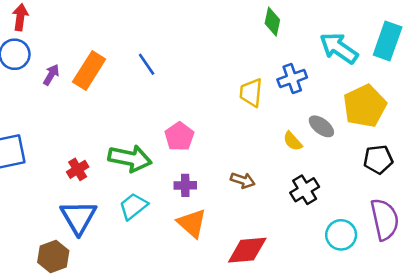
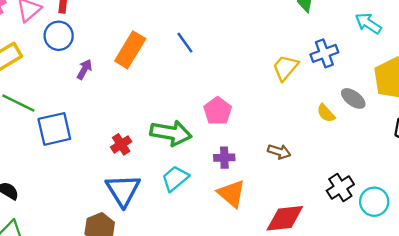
cyan arrow: (339, 48) -> (368, 23), size x0.7
purple arrow: (51, 75) -> (84, 69), moved
yellow trapezoid: (251, 93) -> (285, 68), turned 36
black cross: (305, 190) -> (340, 187), moved

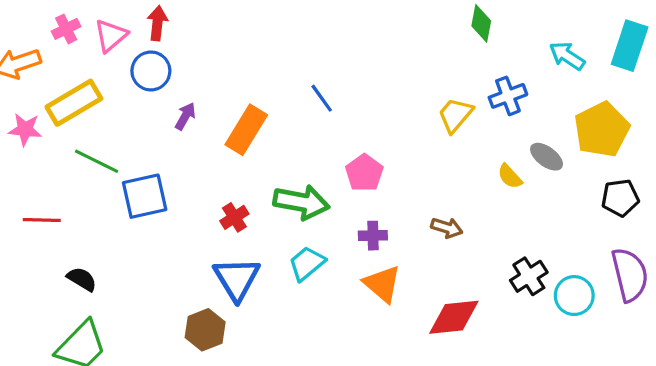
blue line: (185, 43) -> (322, 98), moved
orange rectangle: (130, 50) -> (246, 130), moved

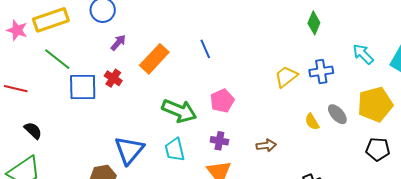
red cross: (234, 217) -> (113, 78), moved, turned -36
brown arrow: (447, 228) -> (266, 145), turned -36
cyan trapezoid: (307, 263) -> (175, 150), turned -75

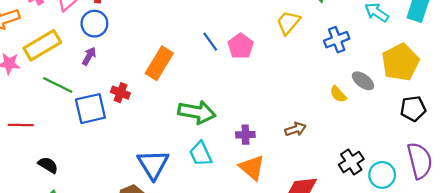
purple arrow: (118, 43) -> (89, 56), moved
yellow trapezoid: (286, 77) -> (288, 23), moved
pink pentagon: (222, 101) -> (241, 46), moved

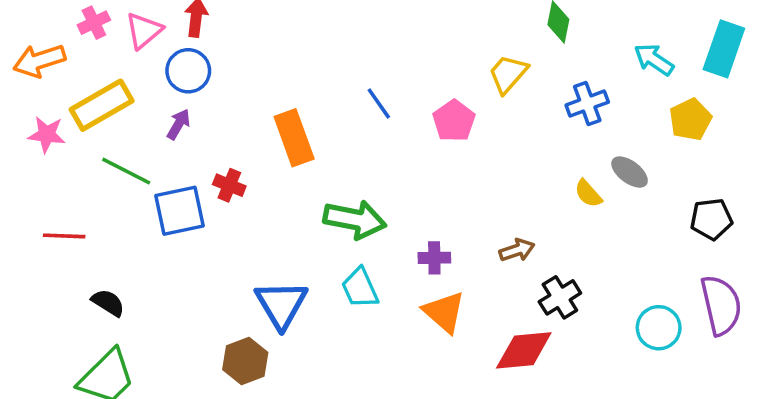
pink pentagon: (241, 46) -> (454, 121), moved
yellow pentagon: (400, 62) -> (690, 119), moved, size x0.7
orange rectangle: (159, 63) -> (294, 138), turned -52
black cross: (351, 162) -> (560, 297), moved

